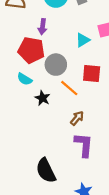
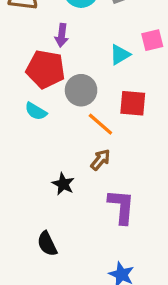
black star: (42, 98) -> (63, 184), moved
brown arrow: (77, 118) -> (100, 160), moved
black semicircle: (46, 171) -> (47, 244), moved, size x0.7

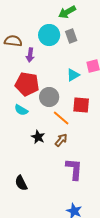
purple arrow: (62, 35) -> (30, 55), moved
black star: (63, 184) -> (38, 137), moved
black semicircle: (47, 244) -> (21, 183), moved

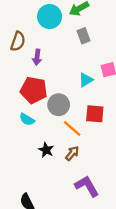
cyan circle: (49, 35) -> (50, 17), moved
brown semicircle: (13, 41) -> (18, 41), turned 102
purple L-shape: (74, 169) -> (87, 186), turned -35

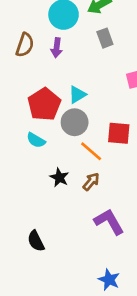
purple arrow: (37, 57) -> (57, 48), moved
cyan triangle: (86, 80) -> (77, 95), moved
red pentagon: (34, 90) -> (44, 104), turned 30

